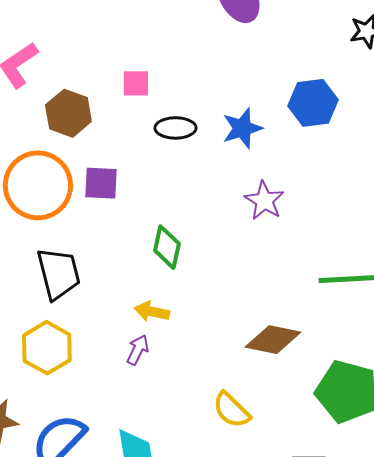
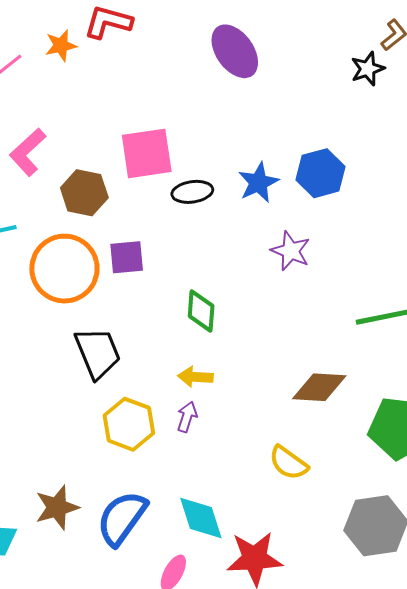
pink square: (136, 83) -> (147, 153), size x1.8
blue hexagon: (313, 103) -> (321, 173), moved
yellow hexagon: (47, 348) -> (129, 424), moved

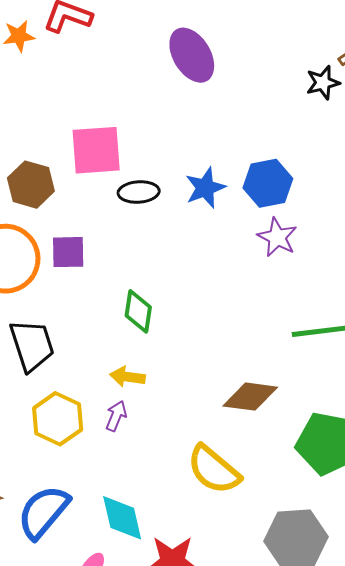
purple star: (291, 251) -> (277, 237), moved
yellow semicircle: (288, 463) -> (214, 470), size x1.4

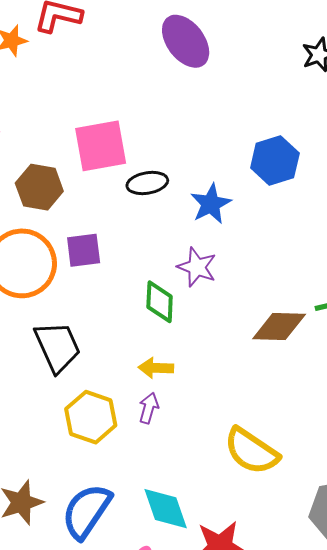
blue star: (205, 188) -> (211, 204), moved
purple star: (277, 237) -> (197, 267), moved
brown diamond: (250, 397) -> (279, 327), moved

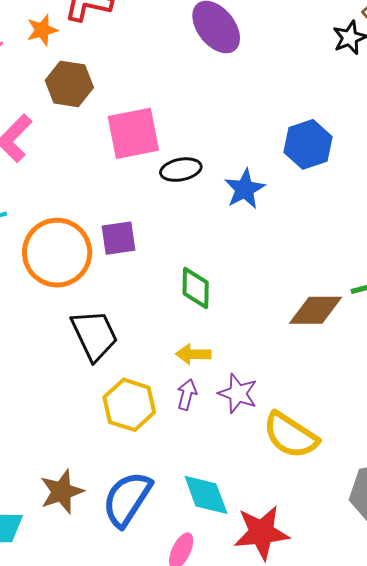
brown hexagon: (39, 187) -> (69, 84), moved
purple star: (197, 267) -> (238, 393), moved

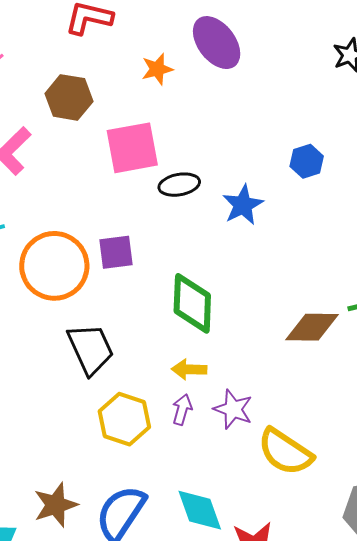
orange star: (42, 30) -> (157, 69), moved
blue hexagon: (308, 144) -> (307, 161), size x0.7
green diamond: (196, 288) -> (192, 303), size x1.4

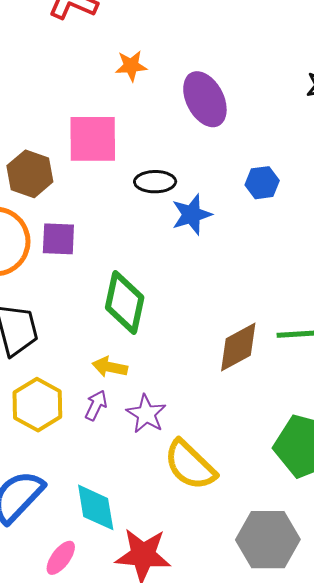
purple ellipse: (217, 43) -> (205, 99), moved
brown hexagon: (69, 97) -> (30, 174), moved
black ellipse: (179, 185) -> (155, 182), moved
brown diamond: (312, 327) -> (238, 347), turned -40

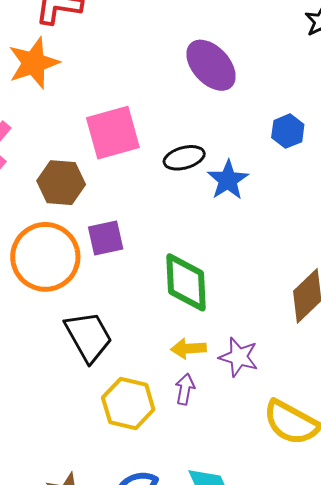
orange star: (131, 66) -> (34, 63), moved, size x1.6
purple star: (146, 414) -> (239, 357), moved

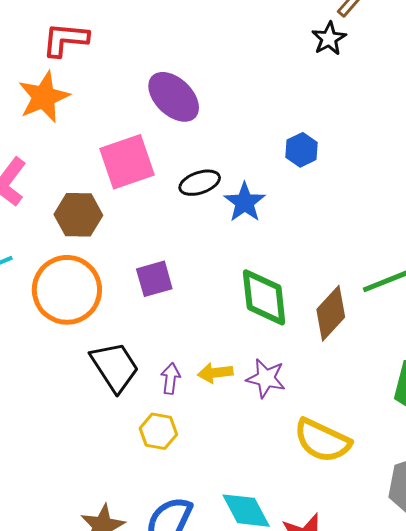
purple ellipse: (211, 65) -> (174, 97), moved
purple square: (106, 238) -> (154, 279), moved
green diamond: (186, 282) -> (264, 297), moved
purple arrow: (185, 389) -> (171, 378), moved
yellow hexagon: (128, 404) -> (158, 431), size x0.7

